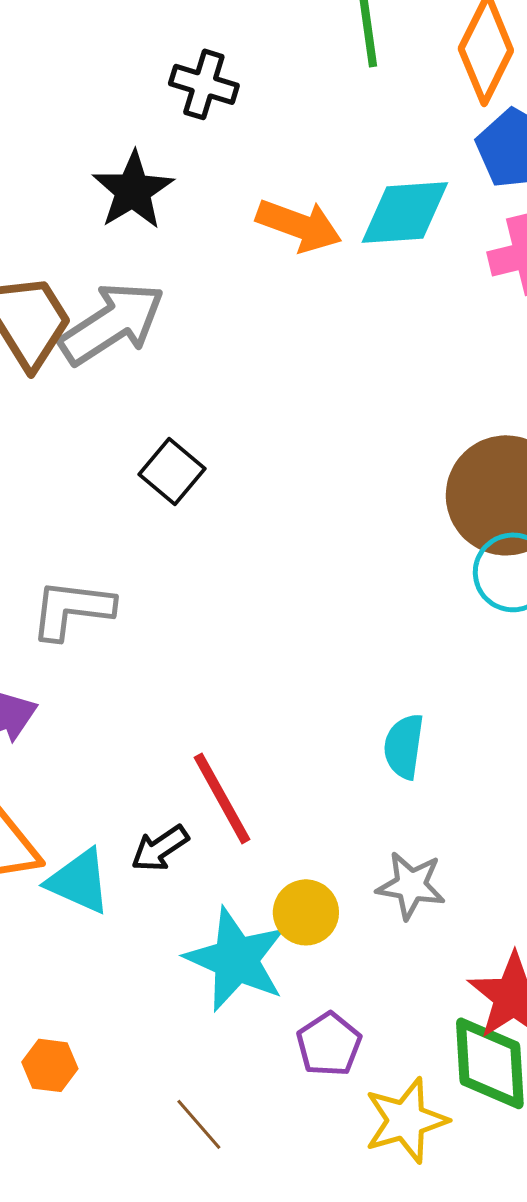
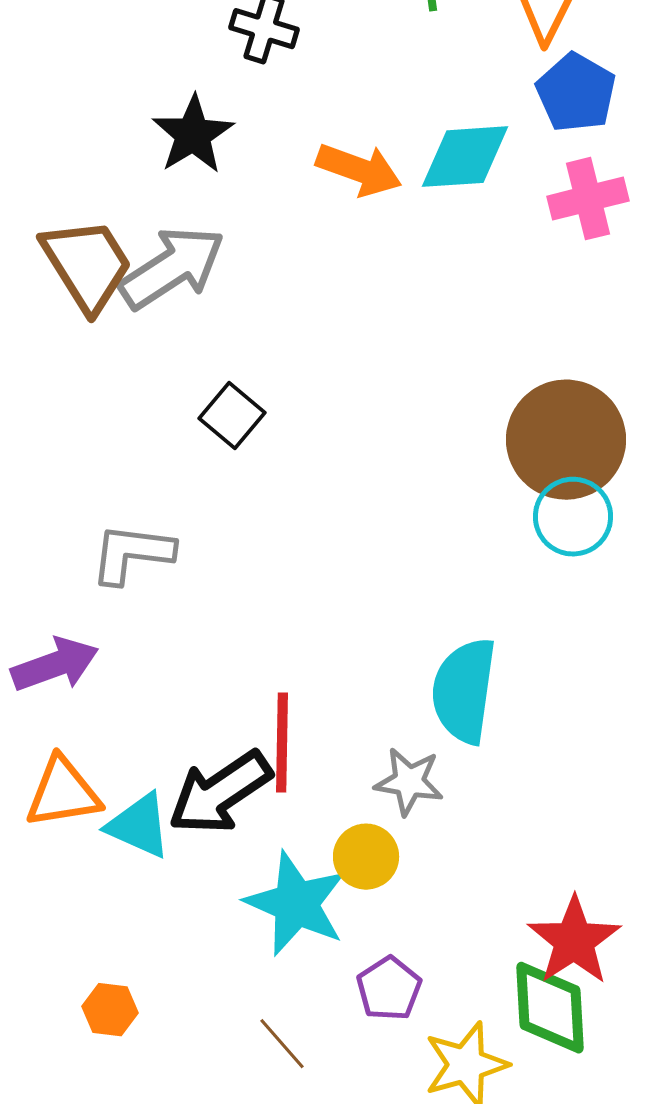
cyan semicircle: (404, 746) -> (464, 691), size x1.6
red line: (222, 798) -> (282, 743), turned 30
black arrow: (160, 848) -> (220, 793), size x1.8
gray star: (411, 885) -> (409, 782), moved
brown line: (199, 1124) -> (282, 1044), moved

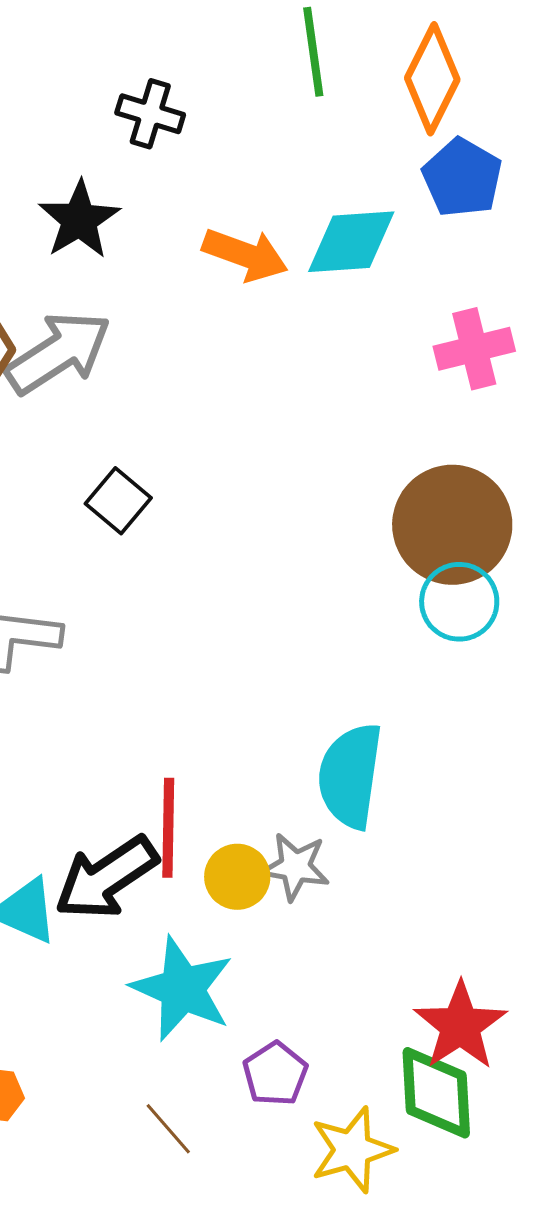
pink cross: (588, 199) -> (474, 349), moved
yellow circle: (366, 857) -> (237, 877), moved

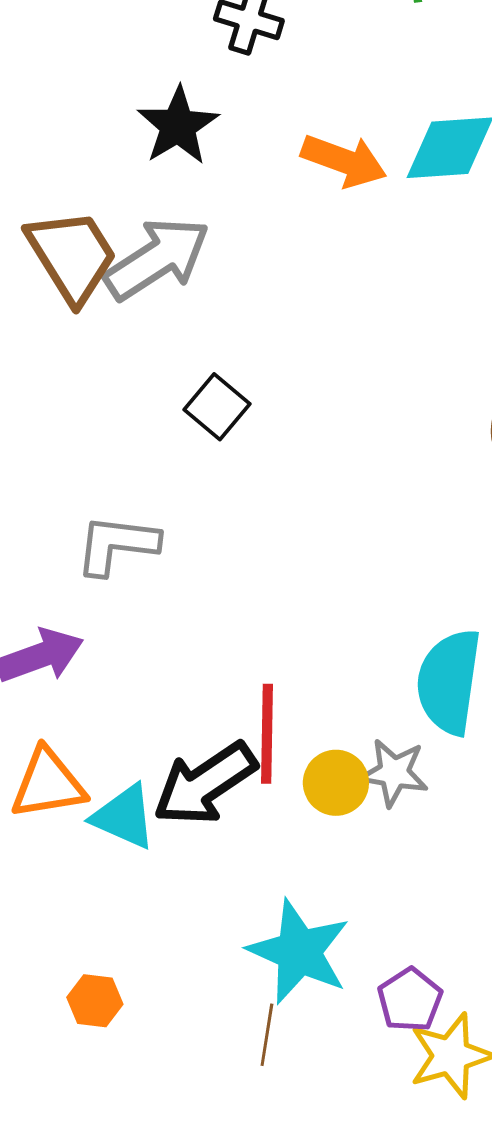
cyan star: (182, 989) -> (299, 952), moved
purple pentagon: (275, 1074) -> (410, 1000), moved
brown line: (168, 1129) -> (267, 1035), turned 50

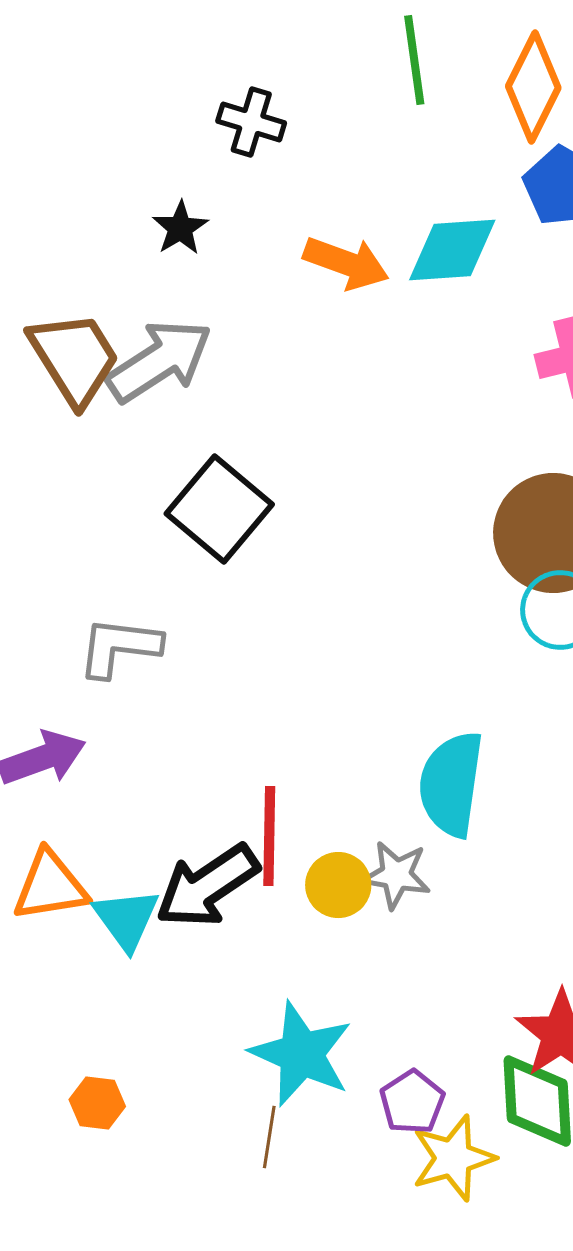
black star: (178, 126) -> (180, 228), size x0.7
black square: (217, 407) -> (219, 509), size x1.6
cyan triangle: (124, 817) -> (126, 919), turned 30

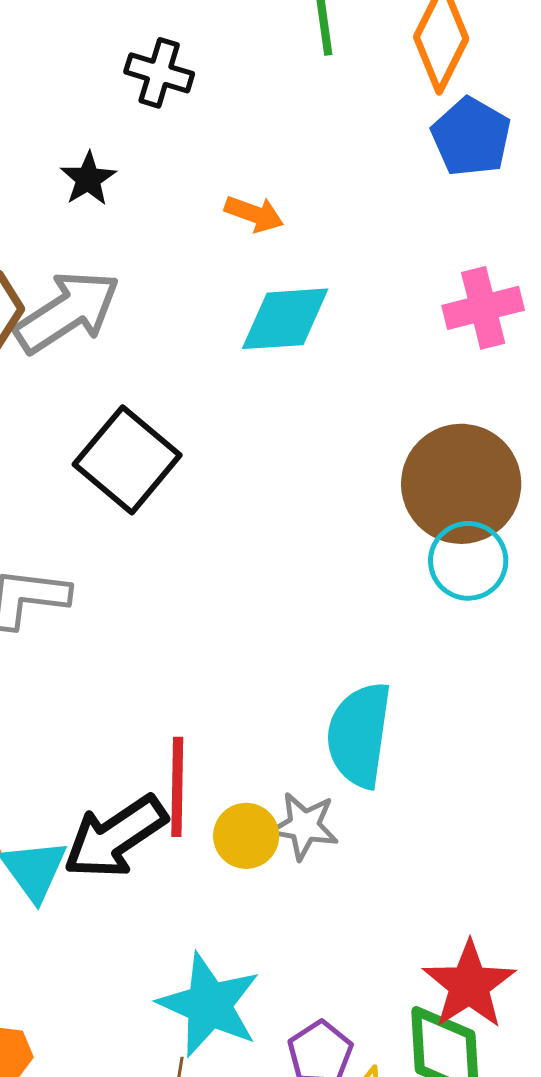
cyan diamond: (452, 250) -> (285, 319), moved
orange arrow: (346, 263) -> (254, 214), size x0.7

